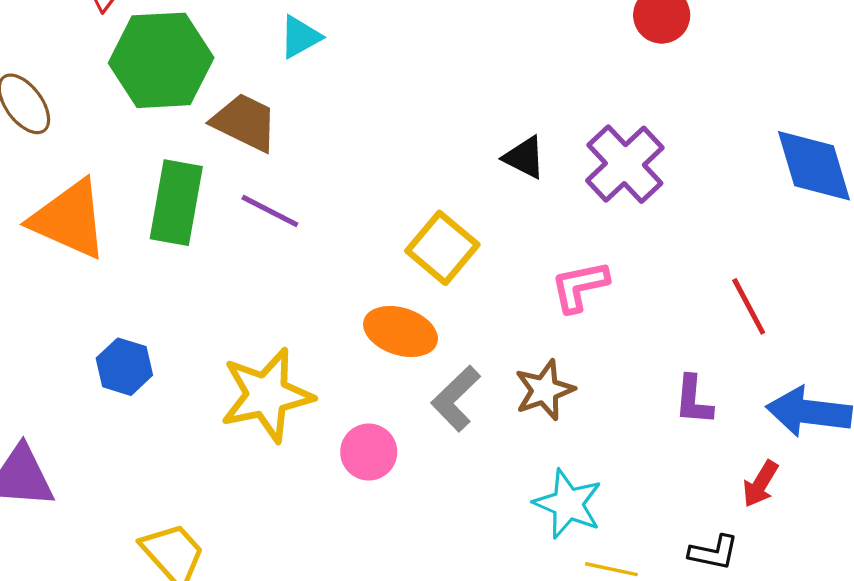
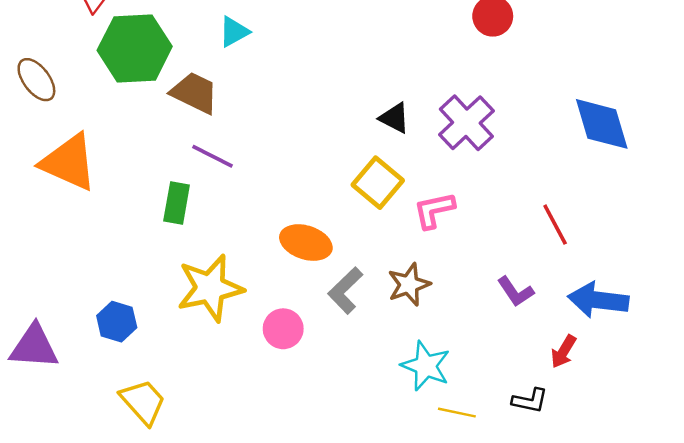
green rectangle: (176, 203) -> (177, 203), moved, size x0.7
yellow square: (442, 248) -> (378, 183), moved
blue hexagon: (124, 367) -> (117, 322), moved
purple L-shape: (693, 400) -> (515, 292), turned -39

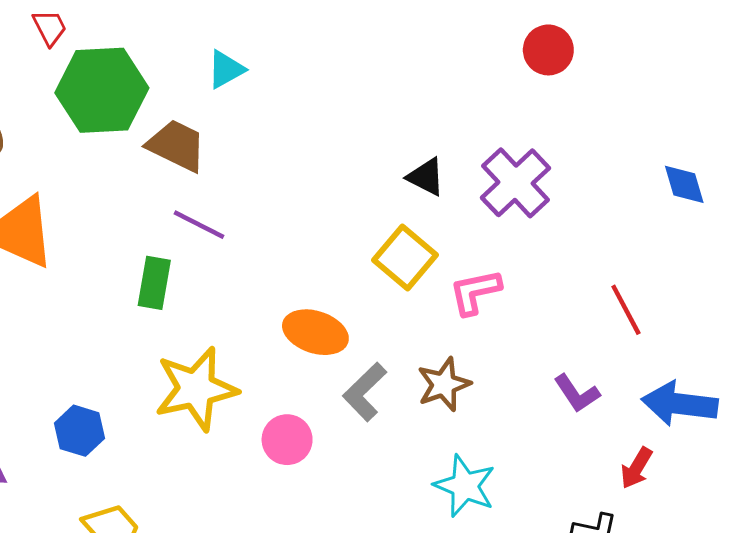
blue diamond: (602, 124) -> (684, 184), size x0.6

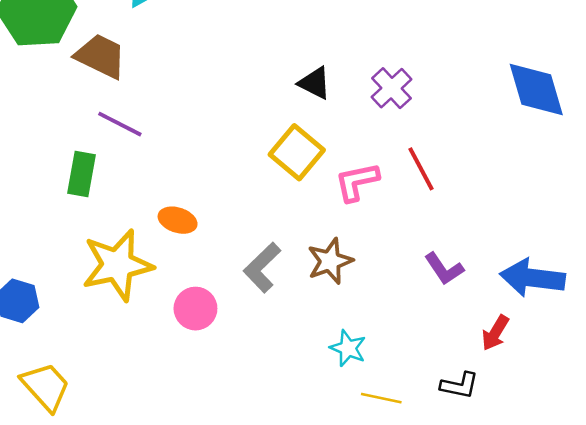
purple cross: (515, 183) -> (392, 88), size x0.7
blue diamond: (684, 184) -> (536, 89), size x1.6
red line: (626, 310) -> (421, 169), moved
orange ellipse: (315, 332) -> (178, 220), moved, size x0.7
cyan star: (465, 486) -> (348, 348), size x0.7

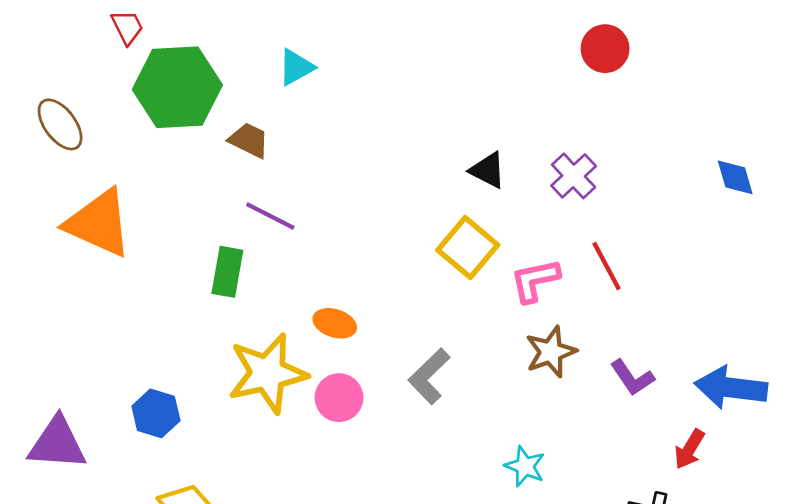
brown trapezoid: (101, 56) -> (249, 140), size x0.7
blue diamond: (536, 89) -> (735, 177), size x0.6
brown star: (330, 261) -> (551, 352), moved
pink circle: (195, 309) -> (339, 398), moved

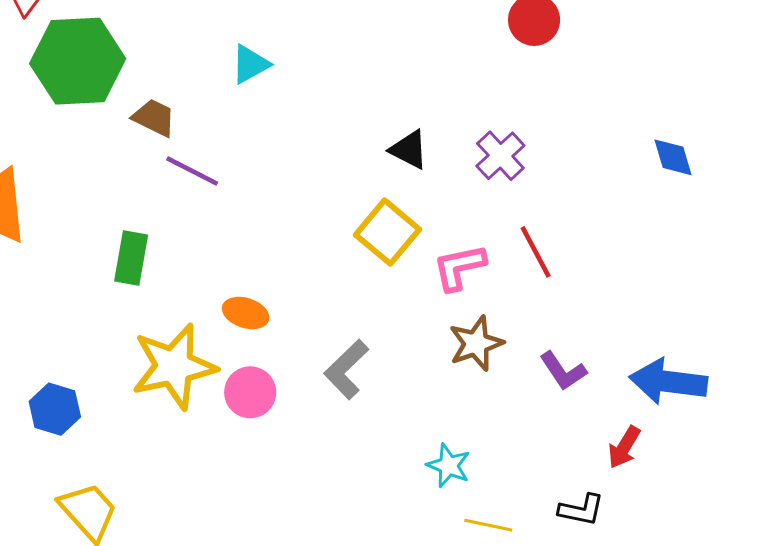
cyan triangle: (296, 67) -> (250, 64), moved
purple line: (270, 216) -> (192, 171), moved

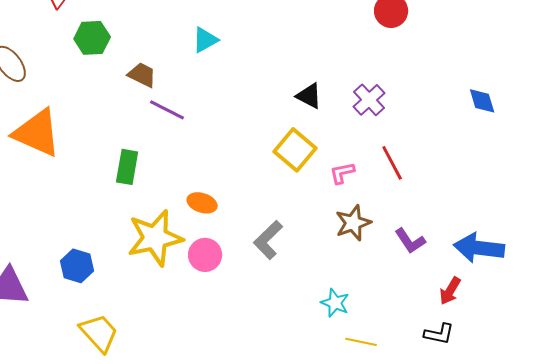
green hexagon: (78, 61) -> (92, 38), size x0.6
pink L-shape: (459, 267) -> (342, 173), size x0.7
black L-shape: (581, 510) -> (439, 334), moved

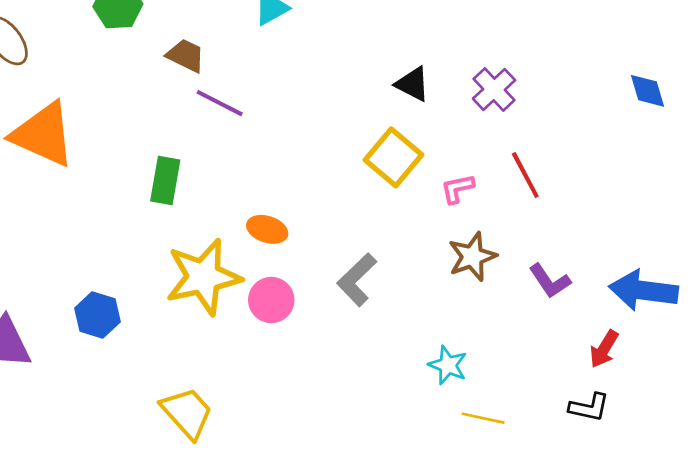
yellow trapezoid: (99, 333) -> (187, 413), moved

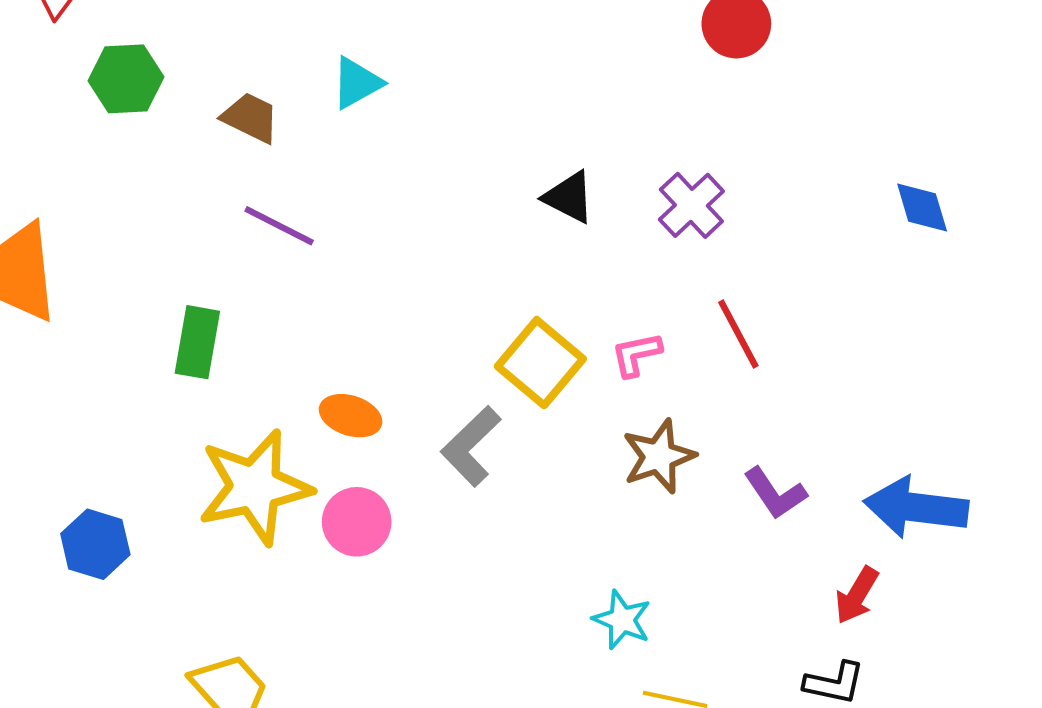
brown trapezoid: (186, 56) -> (251, 118), moved
yellow square: (394, 157) -> (540, 363), moved
gray L-shape: (357, 280) -> (471, 446), moved

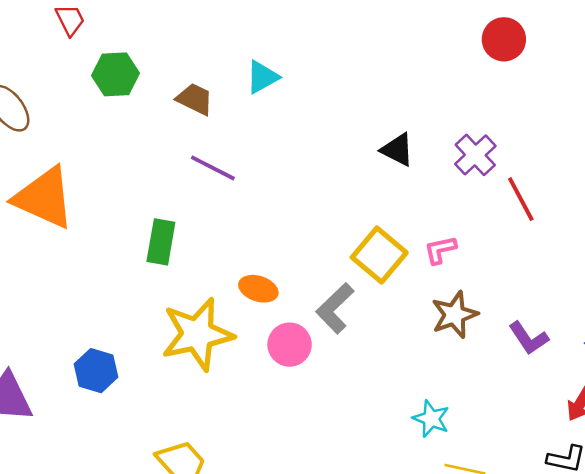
red line: (738, 334) -> (521, 199), moved
pink circle: (357, 522) -> (290, 345), moved

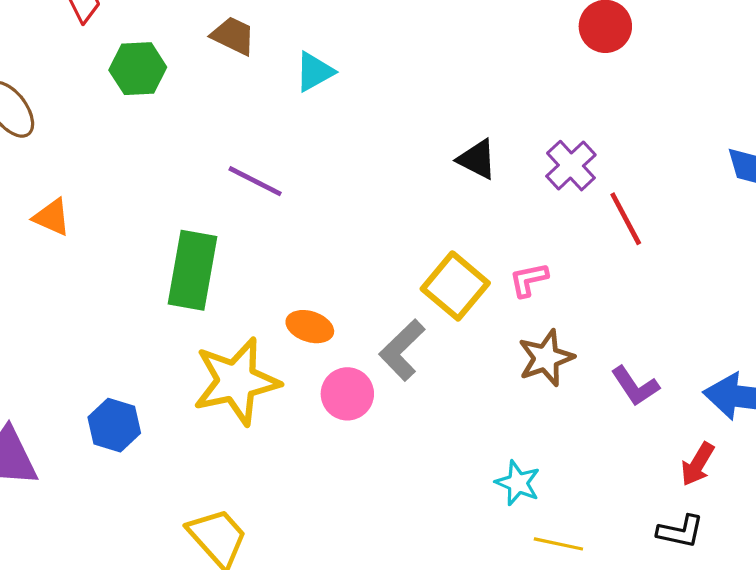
brown trapezoid: (195, 99) -> (233, 36), moved
orange triangle: (44, 198) -> (52, 217), size x0.5
green rectangle: (161, 242) -> (193, 270), size x1.4

